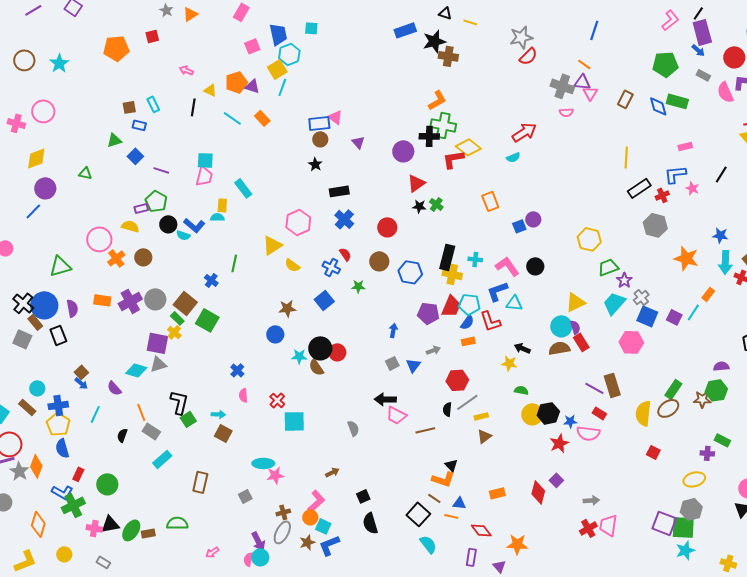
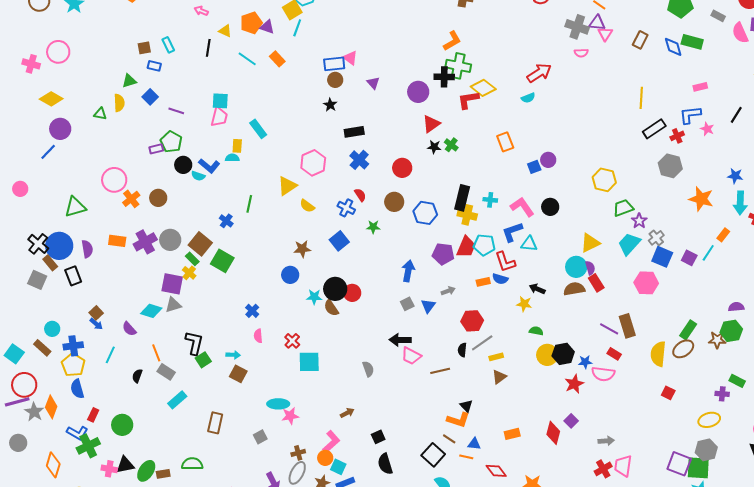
yellow diamond: (36, 158) -> (51, 99), turned 50
yellow semicircle: (130, 226) -> (119, 103), moved, turned 72
blue semicircle: (467, 322) -> (500, 279), moved, turned 70
blue arrow: (393, 330) -> (408, 271), size x1.5

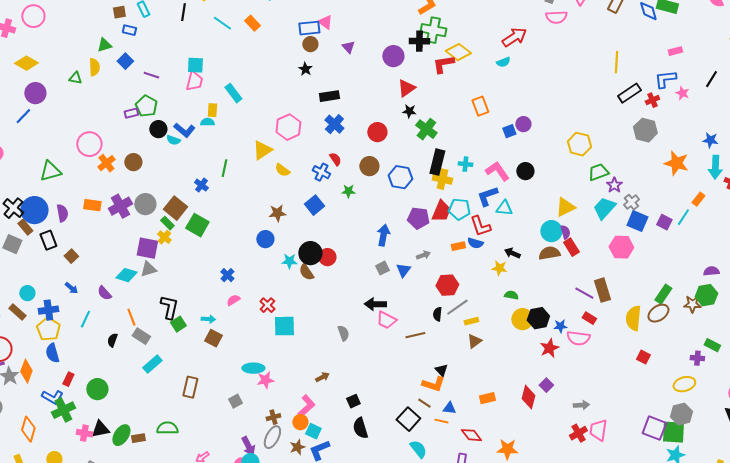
pink semicircle: (581, 53) -> (556, 17), size x1.5
green cross: (451, 145) -> (426, 129), moved, size x1.5
brown square: (96, 313) -> (71, 256), moved
pink semicircle: (258, 336) -> (233, 300), turned 64

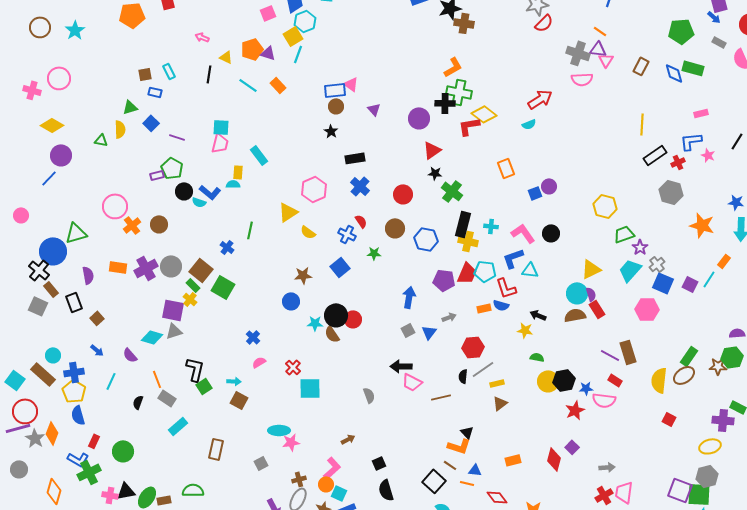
blue circle: (34, 210) -> (53, 251), moved
brown rectangle: (17, 312) -> (43, 374), size x1.4
purple cross: (697, 358) -> (723, 420), size x1.5

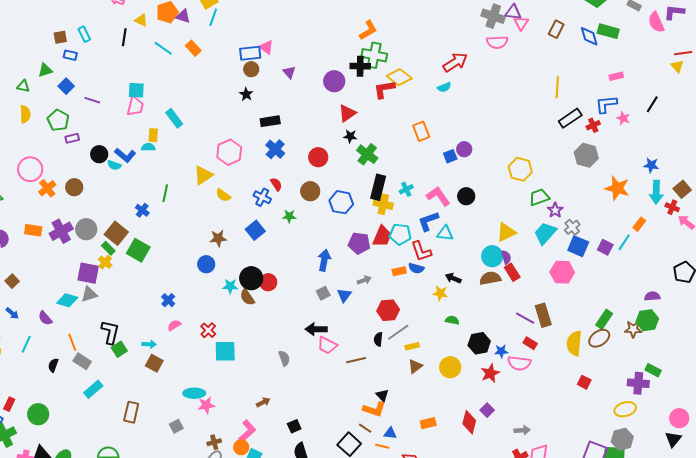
yellow semicircle: (120, 129) -> (25, 114), moved
green triangle: (101, 140) -> (23, 86), moved
green pentagon: (172, 168) -> (58, 120), moved
cyan cross: (491, 226) -> (406, 189), turned -32
yellow circle: (548, 381) -> (450, 367), moved

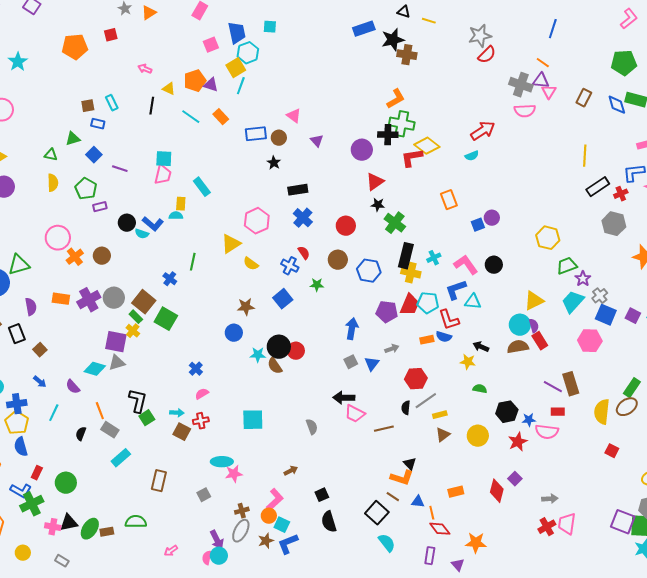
blue rectangle: (250, 53) -> (256, 134), moved
red cross: (208, 330) -> (201, 421), moved, turned 35
red rectangle: (530, 343) -> (558, 412), turned -32
orange line: (382, 446) -> (432, 513), moved, turned 64

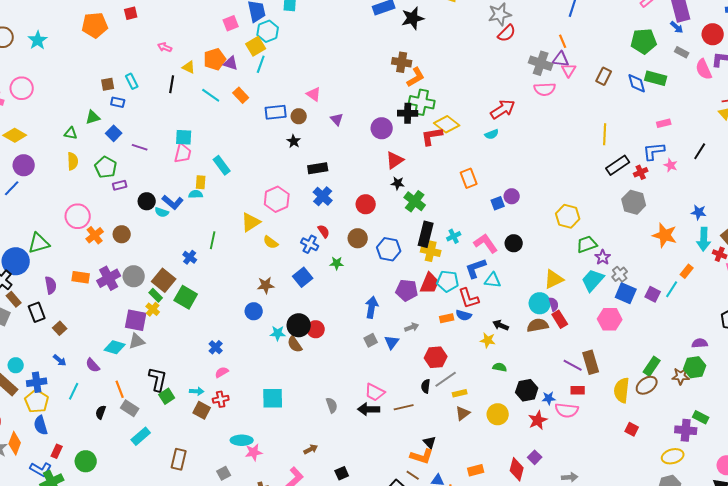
brown cross: (407, 55) -> (402, 62), moved
orange line: (543, 63) -> (563, 41), turned 32
black arrow: (344, 398) -> (369, 409), moved

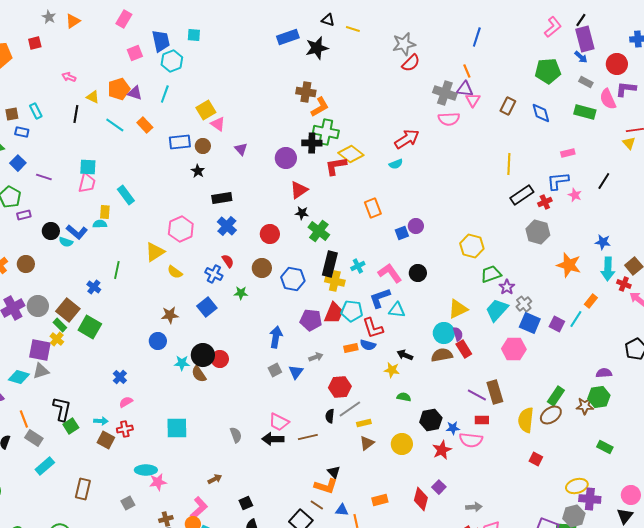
yellow square: (256, 46) -> (206, 110), moved
green rectangle: (656, 78) -> (585, 112), moved
purple cross: (686, 430) -> (590, 499), moved

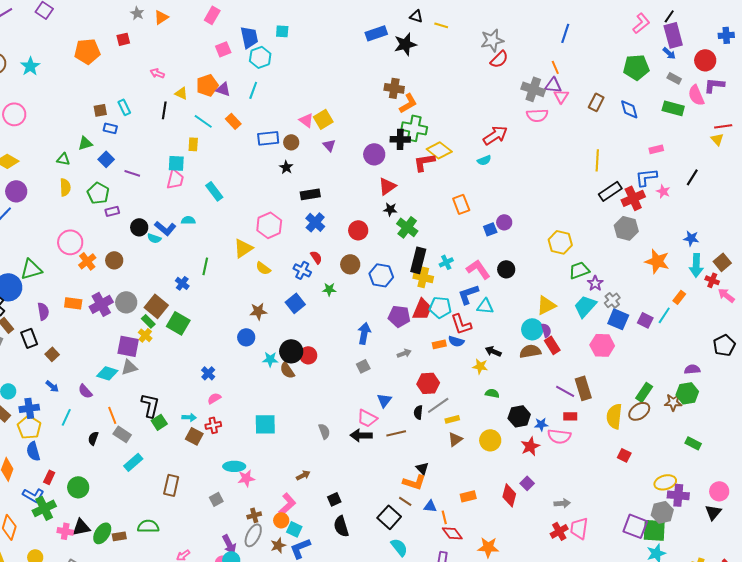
yellow square: (206, 110) -> (323, 119), moved
red cross: (545, 202) -> (633, 198), size x1.6
yellow rectangle: (105, 212) -> (193, 144), moved
blue triangle: (296, 372) -> (384, 400), moved

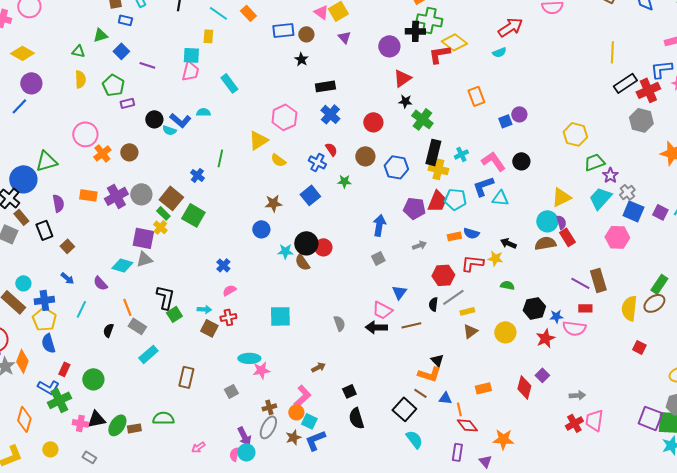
red L-shape: (461, 324) -> (472, 263), moved, turned 115

